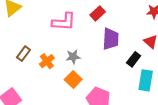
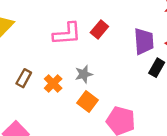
red rectangle: (98, 13) -> (99, 30), moved
purple trapezoid: (111, 39) -> (144, 41), moved

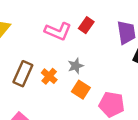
pink L-shape: (67, 34) -> (58, 31), turned 32
brown rectangle: (24, 78) -> (23, 74), size x1.5

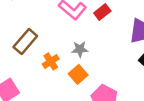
orange cross: (49, 76) -> (51, 61), moved

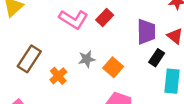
orange square: (78, 74) -> (113, 67), moved

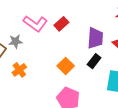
black rectangle: (157, 58) -> (94, 61), moved
gray star: (87, 59) -> (16, 41), moved

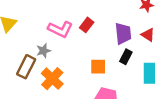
orange square: (66, 66) -> (98, 67), turned -35
orange cross: (19, 70) -> (52, 79), size x1.5

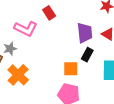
red rectangle: (87, 25) -> (49, 13), moved, turned -72
orange square: (98, 67) -> (71, 69), moved

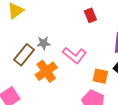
pink L-shape: (26, 29) -> (74, 55), moved

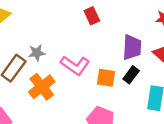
orange square: (100, 76) -> (106, 78), moved

